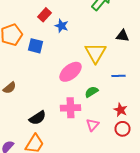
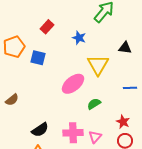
blue star: (62, 26) -> (79, 38), moved
blue line: (118, 76) -> (130, 88), moved
pink cross: (70, 108) -> (73, 133), moved

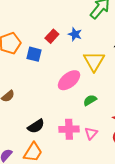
red rectangle: (47, 27) -> (52, 36), moved

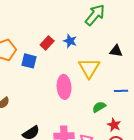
pink ellipse: (69, 80) -> (64, 87), turned -55
green semicircle: (90, 100) -> (99, 107), moved

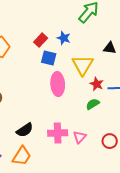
blue square: (29, 61) -> (49, 58), moved
red star: (114, 125) -> (97, 84), moved

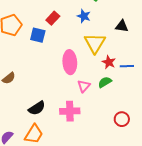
blue star: (64, 38) -> (84, 16), moved
blue square: (49, 58) -> (38, 35), moved
pink triangle: (80, 137) -> (84, 86), moved

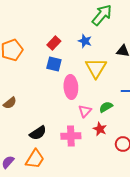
blue square: (38, 35) -> (54, 64), moved
red star: (109, 62) -> (100, 129), moved

